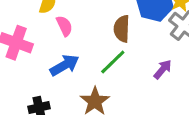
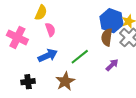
brown semicircle: (122, 29) -> (107, 37), moved

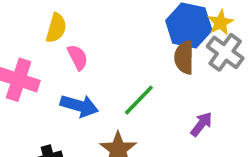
blue arrow: (48, 56) -> (79, 106), turned 48
purple arrow: (112, 65) -> (201, 124), moved

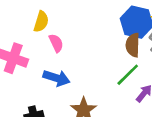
green line: (139, 100) -> (128, 75), moved

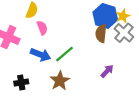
green line: (128, 75) -> (64, 54), moved

